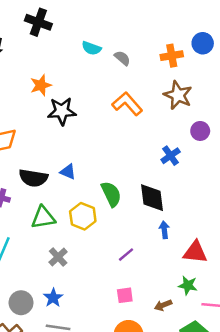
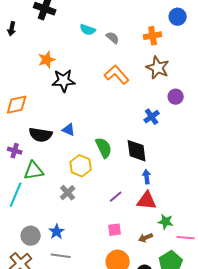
blue circle: (203, 43) -> (178, 17), moved
green triangle: (43, 217) -> (34, 171), moved
red triangle: (195, 252) -> (147, 201), moved
gray cross: (58, 257) -> (68, 193), moved

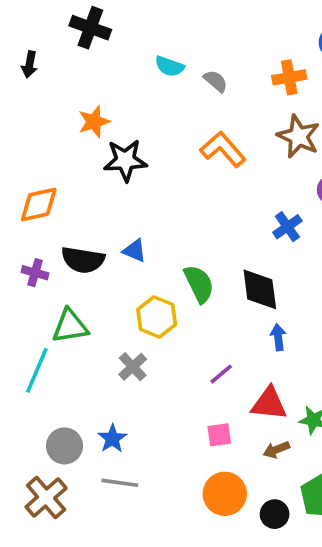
purple cross: (15, 151) -> (35, 273), moved
red triangle: (147, 201) -> (269, 404), moved

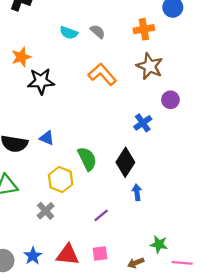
cyan semicircle: (170, 66) -> (69, 33), moved
black diamond: (260, 289) -> (125, 162), turned 40
red triangle: (269, 404) -> (68, 255), moved

